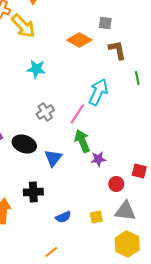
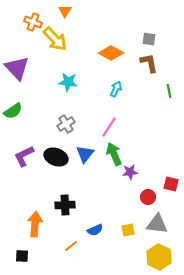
gray square: (105, 23) -> (149, 39), moved
cyan arrow: (98, 92) -> (116, 89), moved, size x0.6
gray cross: (45, 112) -> (66, 124), moved
blue triangle: (53, 158) -> (85, 154), moved
orange line: (51, 252) -> (71, 246), moved

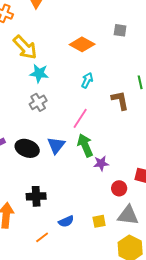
yellow arrow: (55, 39) -> (25, 47), moved
brown L-shape: (149, 63) -> (120, 100), moved
gray cross: (66, 124) -> (38, 102), moved

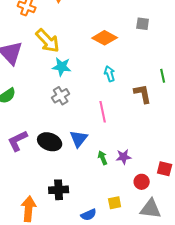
cyan arrow: (87, 80) -> (110, 74), turned -42
pink line: (80, 118) -> (103, 112), turned -45
green arrow: (85, 145) -> (103, 158), moved, size x0.6
yellow square: (99, 221) -> (115, 203), moved

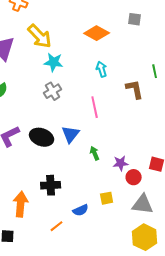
purple star: (124, 157) -> (121, 163), moved

